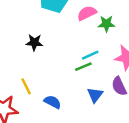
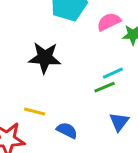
black star: (34, 42) -> (45, 58), size x1.5
yellow line: (26, 86) -> (35, 111), turned -49

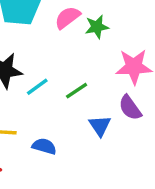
cyan line: (113, 73) -> (37, 87), moved

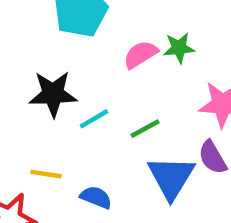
pink semicircle: (67, 18) -> (141, 54), moved
blue triangle: (100, 126) -> (171, 177), size x1.6

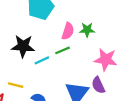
pink semicircle: (141, 54) -> (68, 31), turned 133
green line: (145, 129) -> (63, 50), moved

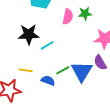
green line: (63, 50) -> (63, 70), moved

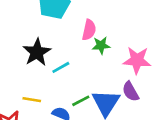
green star: (85, 14) -> (101, 45), moved
black star: (29, 34) -> (37, 52), turned -30

